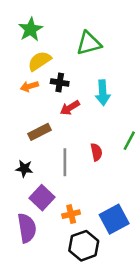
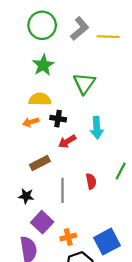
green star: (31, 29) -> (43, 65), moved
green triangle: (89, 43) -> (84, 83), turned -40
yellow semicircle: (39, 61) -> (40, 99), turned 35

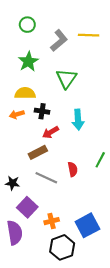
green circle: (42, 25) -> (27, 25), size x0.6
gray L-shape: (80, 29) -> (59, 40), moved
brown rectangle: (40, 163) -> (38, 152), moved
gray line: (63, 190) -> (46, 178), turned -65

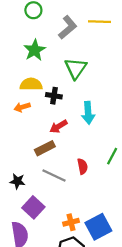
black cross: (42, 111) -> (54, 96), moved
orange cross: (52, 221) -> (71, 222), moved

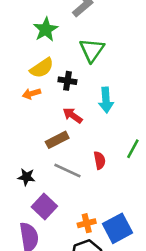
yellow semicircle: (31, 84) -> (42, 68), turned 145
red arrow: (59, 126) -> (73, 115), turned 66

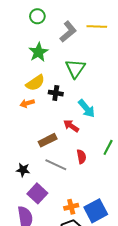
cyan arrow: (106, 100) -> (87, 108), turned -36
red arrow: (73, 115) -> (71, 126), moved

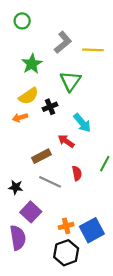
green circle: (37, 16) -> (22, 21), moved
yellow line: (97, 27) -> (93, 50), moved
black cross: (56, 93) -> (50, 107), turned -32

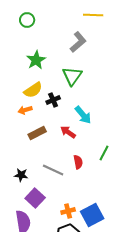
gray L-shape: (63, 42) -> (78, 42), moved
yellow line: (93, 50) -> (93, 15), moved
brown rectangle: (41, 156) -> (37, 133), moved

